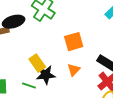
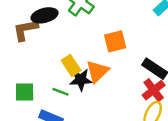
orange triangle: (74, 70) -> (97, 71), moved, size x1.5

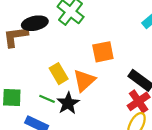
black star: (81, 80) -> (68, 103), moved, turned -30

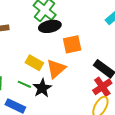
black ellipse: (35, 23) -> (50, 26), moved
yellow rectangle: (59, 74) -> (34, 63), turned -30

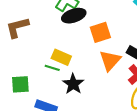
orange triangle: (56, 69) -> (110, 60), moved
green line: (24, 84) -> (52, 68), moved

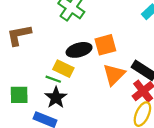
black ellipse: (74, 16) -> (79, 50), moved
black star: (73, 84) -> (56, 98), moved

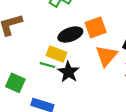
green square: (19, 95) -> (15, 83), turned 30
black star: (56, 98) -> (68, 72), moved

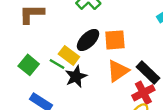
black ellipse: (70, 35) -> (88, 40), turned -40
green square: (15, 83) -> (29, 65), moved

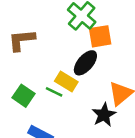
orange square: (115, 40) -> (100, 36), moved
black star: (76, 77) -> (104, 115), moved

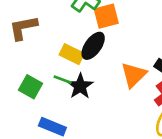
yellow rectangle: (66, 81) -> (72, 54), moved
black star: (104, 115) -> (80, 86), moved

